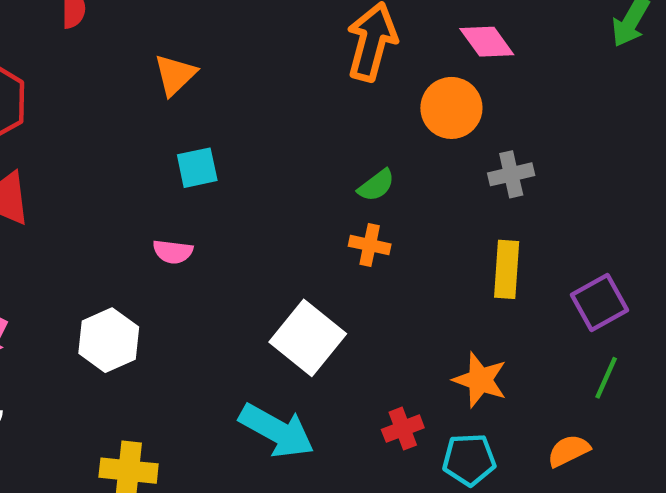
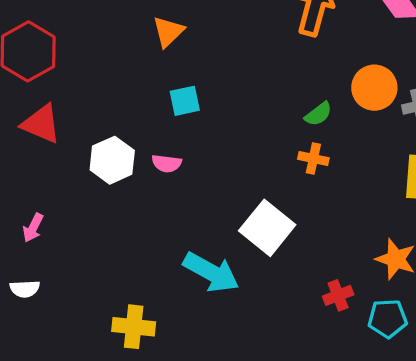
orange circle: (451, 108) -> (374, 88), moved
white hexagon: (109, 340) -> (112, 160), moved
cyan arrow: (277, 431) -> (211, 272), moved

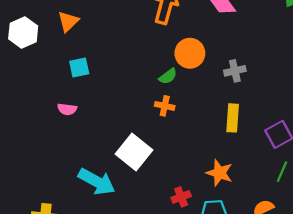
orange circle: (374, 88) -> (190, 53), moved
white hexagon: (112, 160) -> (23, 32), moved

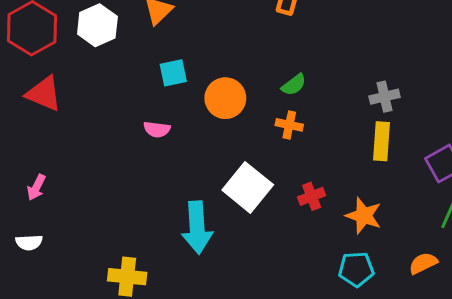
orange circle: (190, 53) -> (225, 98), moved
gray cross: (235, 71) -> (384, 97), moved
cyan arrow: (97, 182) -> (197, 228), turned 57
red cross: (181, 197) -> (312, 196), moved

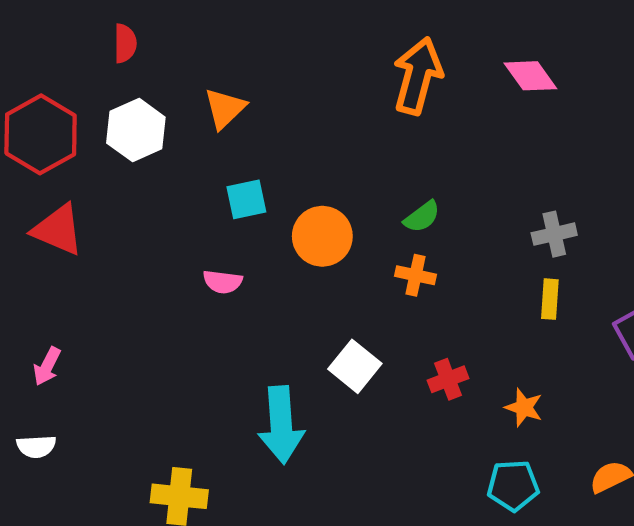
yellow rectangle: (381, 141) -> (550, 299), size x0.7
white square: (248, 187) -> (355, 366), size x0.7
orange star: (364, 216) -> (524, 407), size x0.7

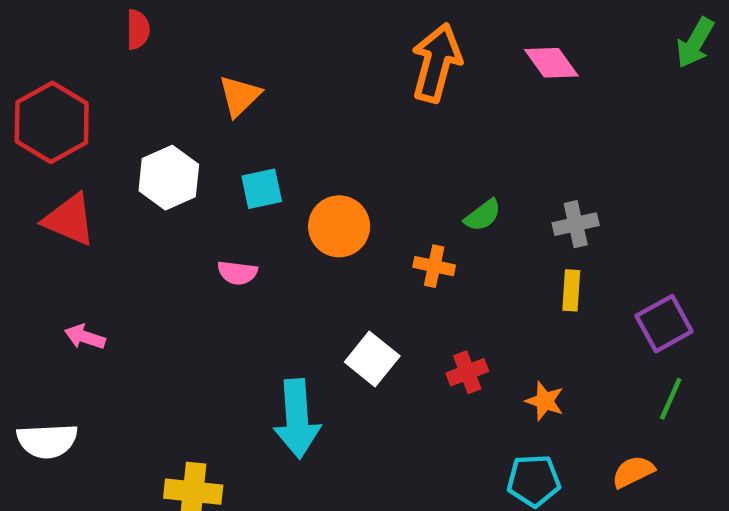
white hexagon: (136, 130) -> (169, 178), moved
green semicircle: (422, 217) -> (483, 215), moved
pink arrow: (47, 366) -> (85, 337), moved, turned 81
white semicircle: (36, 446) -> (47, 441), size x1.5

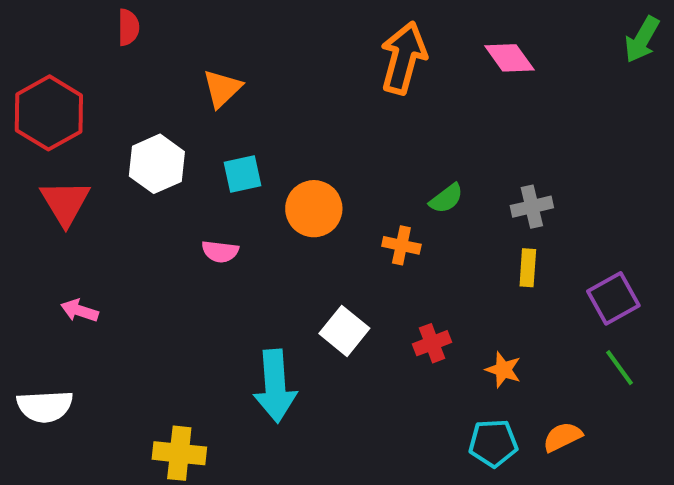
red triangle: (69, 220) -> (65, 203), turned 36
green line: (671, 399) -> (620, 368), turned -60
orange semicircle: (633, 472) -> (562, 437), moved

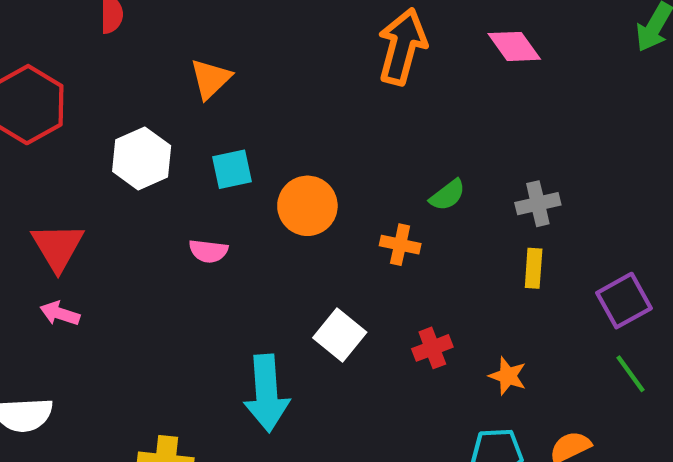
red triangle: (65, 203) -> (58, 247), moved

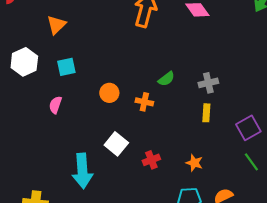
orange circle: (307, 206) -> (109, 93), moved, size x0.7
pink semicircle: (208, 251) -> (55, 105), turned 102
red cross: (432, 348) -> (151, 160), moved

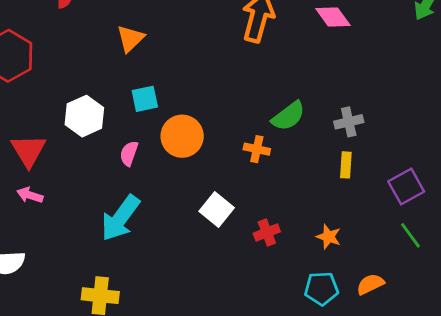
white hexagon: (24, 62) -> (84, 116), moved
green semicircle: (166, 79) -> (288, 116), size x1.4
orange circle: (109, 93) -> (182, 136), moved, size x1.5
cyan arrow: (82, 171) -> (120, 218), moved, turned 40

